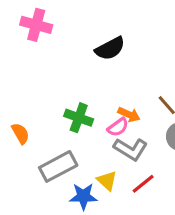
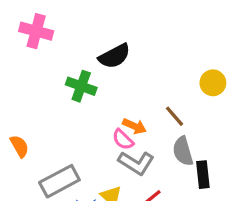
green cross: (79, 118) -> (81, 86), moved
pink semicircle: (118, 127) -> (123, 140), turned 80

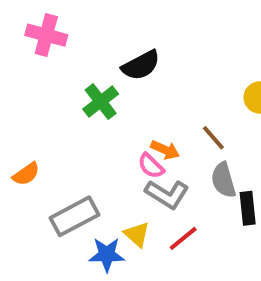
green cross: (81, 86) -> (101, 102), turned 32
orange semicircle: (19, 146) -> (26, 174), turned 85

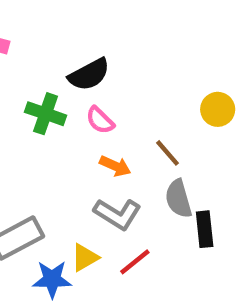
green cross: (101, 102) -> (46, 114), turned -33
pink semicircle: (151, 166) -> (100, 120), moved
yellow triangle: (137, 234) -> (85, 258), turned 48

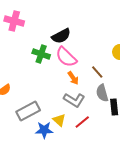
pink semicircle: (100, 120) -> (66, 57), size x1.6
orange arrow: (115, 166) -> (73, 78), turned 32
yellow triangle: (85, 258) -> (59, 120), turned -48

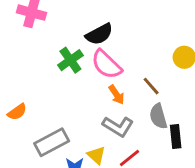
green cross: (41, 54) -> (70, 60), turned 36

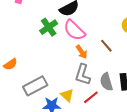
gray semicircle: (158, 116) -> (106, 82), moved
gray L-shape: (118, 126) -> (83, 75), turned 75

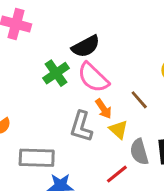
gray L-shape: (83, 75) -> (81, 127), moved
gray rectangle: (35, 86) -> (37, 158), turned 30
yellow triangle: (67, 95) -> (118, 130), moved

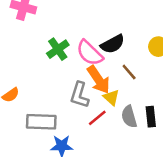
black semicircle: (86, 46) -> (113, 44), moved
orange arrow: (104, 109) -> (99, 80), size x1.6
red line: (117, 174) -> (97, 118), moved

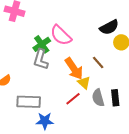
black semicircle: (113, 44) -> (109, 27), moved
pink semicircle: (90, 53) -> (61, 35), moved
gray L-shape: (79, 95) -> (41, 59), moved

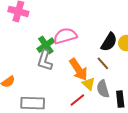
black semicircle: (109, 27) -> (109, 42), moved, turned -30
pink semicircle: (61, 35) -> (65, 36), turned 120
gray semicircle: (98, 98) -> (103, 89), moved

